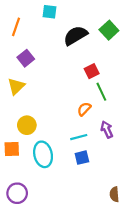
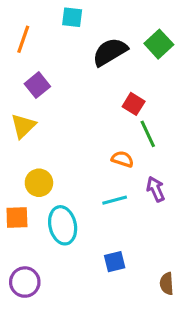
red square: (92, 71) -> (134, 104), turned -32
orange semicircle: (84, 109) -> (123, 159), turned 64
blue square: (82, 158) -> (115, 262), moved

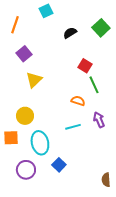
cyan square: (72, 17) -> (46, 11), turned -32
black semicircle: (110, 52) -> (70, 33), size x0.6
yellow triangle: (23, 126) -> (34, 80), moved
blue square: (115, 262) -> (59, 165), moved, turned -32
purple circle: (25, 282) -> (26, 170), moved

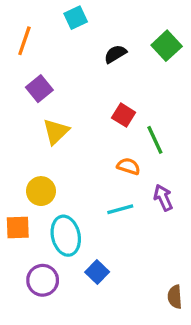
red square: (85, 66) -> (124, 115), moved

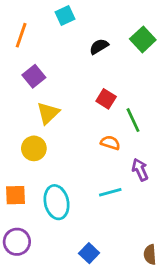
yellow circle: (41, 191) -> (34, 148), moved
cyan line: (120, 209) -> (110, 192), moved
blue square: (97, 272) -> (89, 253), moved
purple circle: (43, 280) -> (17, 242), moved

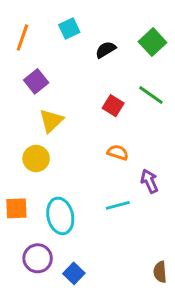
cyan square: (65, 15) -> (69, 28), moved
green line: (133, 120) -> (151, 95), moved, turned -30
purple circle: (17, 242) -> (38, 258), moved
blue square: (89, 253) -> (74, 273), moved

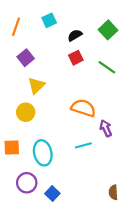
red square: (113, 106) -> (76, 58), moved, turned 32
orange semicircle: (118, 152) -> (83, 108), size x1.6

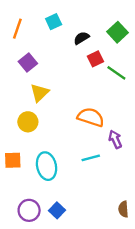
red square: (76, 58) -> (95, 59), moved
purple circle: (27, 183) -> (29, 210), moved

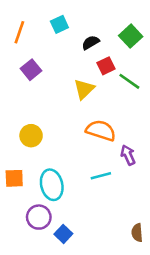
yellow triangle: (40, 93) -> (84, 89), moved
purple circle: (29, 210) -> (39, 217), moved

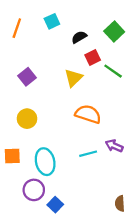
purple square: (31, 70) -> (27, 77), moved
purple arrow: (128, 155) -> (114, 146), moved, turned -42

